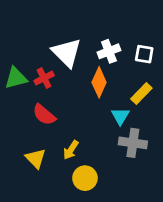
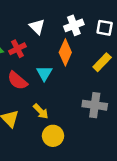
white triangle: (67, 53) -> (37, 27), size x0.6
cyan triangle: (120, 116) -> (44, 73), moved
yellow arrow: (71, 150) -> (41, 111), turned -77

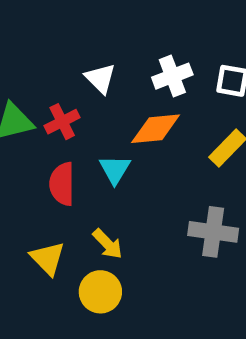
orange diamond: (65, 52) -> (156, 129), turned 60
red semicircle: (17, 81) -> (62, 184), turned 50
yellow circle: (53, 136) -> (100, 292), moved

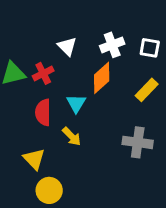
orange diamond: (156, 129) -> (102, 78), turned -36
yellow arrow: (108, 244) -> (72, 136), moved
yellow circle: (100, 292) -> (49, 190), moved

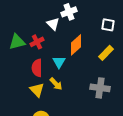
white cross: (112, 45) -> (69, 12), moved
yellow triangle: (34, 159) -> (37, 90), moved

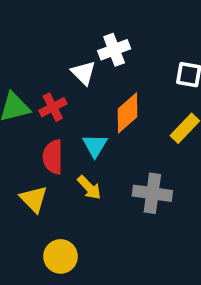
gray cross: (100, 88) -> (152, 193), moved
yellow triangle: (37, 90) -> (34, 199), moved

